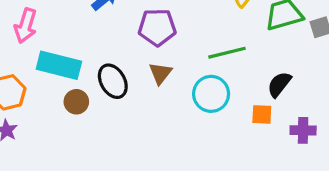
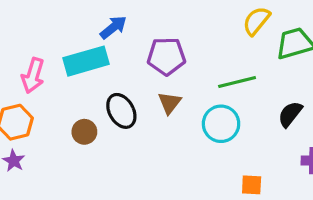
pink arrow: (26, 26) -> (33, 76), moved
cyan rectangle: (59, 65) -> (86, 61), moved, turned -30
orange square: (262, 114) -> (252, 185), moved

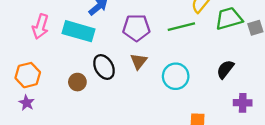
cyan rectangle: (86, 61) -> (79, 31), turned 32
pink arrow: (33, 76) -> (40, 27), moved
green line: (237, 82) -> (181, 27), moved

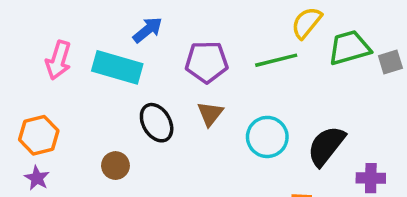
black semicircle: (225, 69) -> (326, 146), moved, size x1.4
brown circle: (77, 82) -> (115, 166), moved

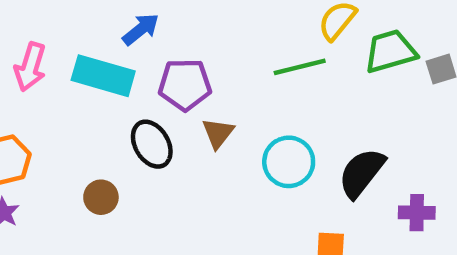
purple pentagon: (207, 62) -> (185, 85), moved

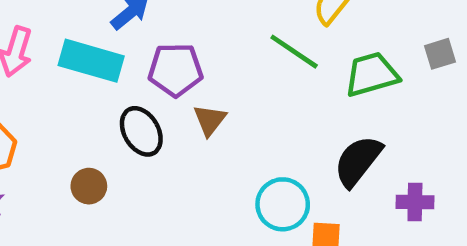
green trapezoid: (390, 51) -> (372, 74), moved
green line: (300, 67) -> (294, 52), turned 48
cyan circle: (289, 162) -> (283, 204), moved

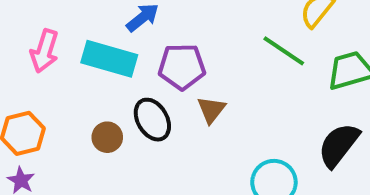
brown circle: (89, 186) -> (107, 137), moved

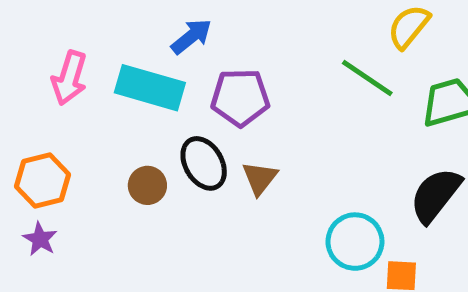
brown triangle: (211, 110) -> (260, 178), moved

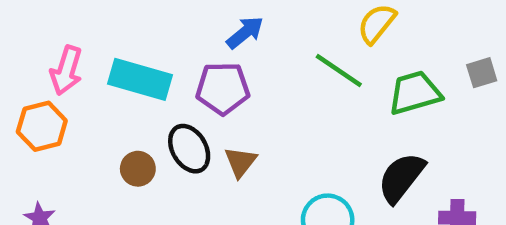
blue arrow: (191, 36) -> (245, 32), moved
orange hexagon: (42, 181) -> (42, 126), moved

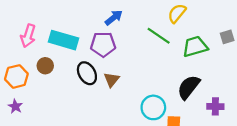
orange hexagon: (42, 126) -> (16, 76), moved
brown circle: (138, 169) -> (45, 66), moved

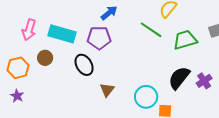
brown triangle: (112, 80) -> (107, 90), moved
purple cross: (215, 106) -> (204, 81), moved, turned -35

